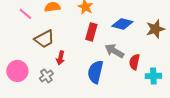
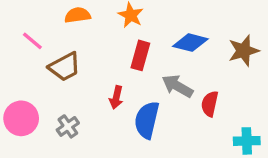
pink line: (25, 14) -> (32, 41), moved
red arrow: (60, 58) -> (116, 97), moved
cyan cross: (153, 76) -> (247, 141), moved

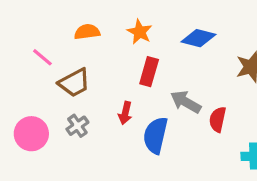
blue diamond: (190, 43) -> (198, 38), moved
gray cross: (68, 126) -> (77, 126), moved

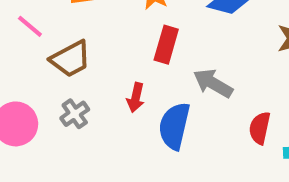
red semicircle: (218, 119) -> (260, 128), moved

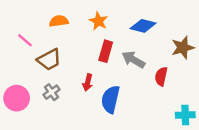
gray arrow: (213, 83) -> (133, 60), moved
red semicircle: (260, 128) -> (161, 76), moved

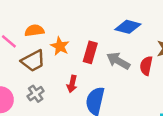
orange semicircle: (59, 21) -> (34, 30), moved
orange star: (98, 21) -> (60, 46), moved
red semicircle: (161, 76) -> (146, 66), moved

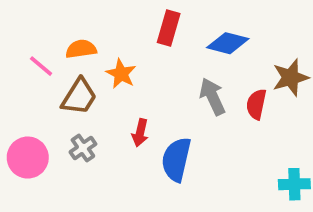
red rectangle: (90, 52) -> (169, 28), moved
brown trapezoid: (33, 61) -> (79, 97), turned -30
gray arrow: (118, 61) -> (212, 97), turned 35

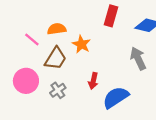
pink circle: (28, 158) -> (26, 81), moved
blue semicircle: (176, 159) -> (116, 97), turned 44

